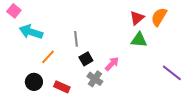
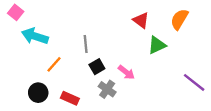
red triangle: (137, 18) -> (141, 20), moved, turned -42
green triangle: (139, 40) -> (157, 45), turned -30
pink arrow: (112, 64) -> (126, 72), turned 84

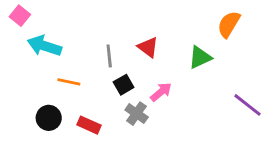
red triangle: (141, 20) -> (148, 47), moved
orange line: (54, 64) -> (69, 82), turned 60
pink arrow: (126, 72) -> (161, 92), turned -78

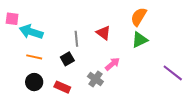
pink square: (20, 16) -> (12, 19), moved, turned -32
orange semicircle: (229, 24) -> (139, 17), moved
orange line: (69, 82) -> (34, 57), moved
black square: (124, 85) -> (67, 59), moved

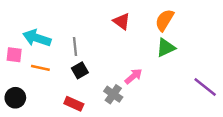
pink square: (12, 19) -> (14, 55), moved
red triangle: (103, 33) -> (122, 21), moved
gray line: (76, 39) -> (75, 46), moved
black circle: (34, 82) -> (15, 98), moved

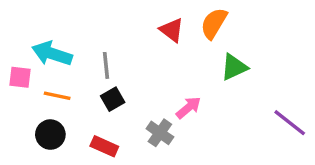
orange semicircle: (165, 20) -> (214, 23), moved
black circle: (15, 98) -> (50, 135), moved

